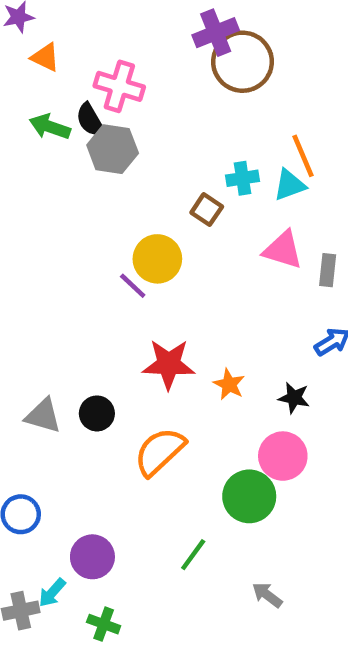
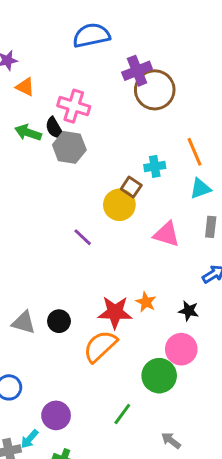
cyan triangle: (290, 185) -> (200, 189), moved
pink triangle: (283, 250) -> (167, 234), moved
yellow circle: (157, 259) -> (119, 205), moved
red star: (169, 364) -> (115, 312), moved

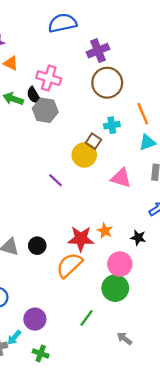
brown circle: (155, 90) -> (107, 83), moved
pink circle: (181, 349) -> (120, 264), moved

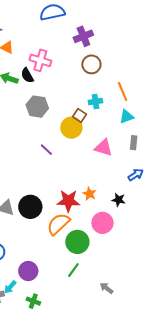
brown circle: (107, 83) -> (91, 64), size x0.7
gray hexagon: (45, 110) -> (37, 107), moved
black circle: (37, 246) -> (30, 207), size x1.5
green circle: (115, 288) -> (77, 242), moved

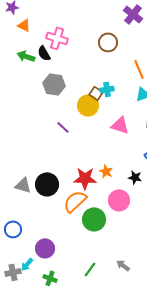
purple cross: (83, 36) -> (133, 14), moved, turned -30
cyan cross: (95, 102) -> (107, 89), moved
green line: (73, 270) -> (90, 269), moved

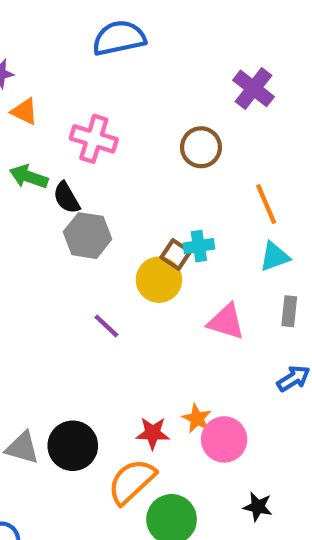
black semicircle: (44, 53) -> (66, 198), moved
black star: (135, 177) -> (258, 507), moved
red star: (85, 178) -> (153, 433), size x0.7
pink circle: (119, 200) -> (224, 439), moved

